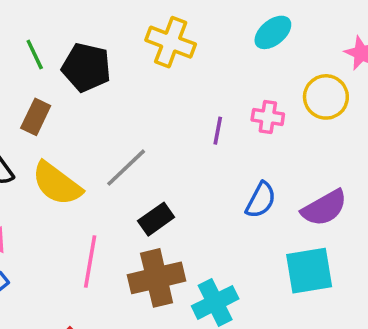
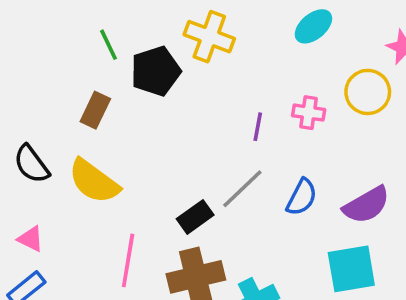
green line: (35, 54) -> (108, 45), moved
black pentagon: (86, 67) -> (156, 71), moved, turned -30
brown rectangle: (36, 117) -> (95, 110), moved
gray line: (126, 168) -> (242, 189), moved

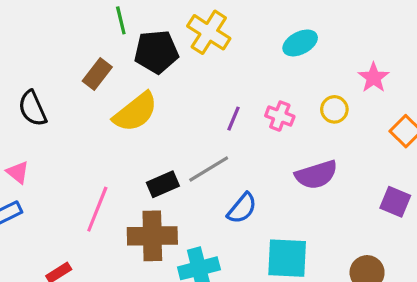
yellow circle: (368, 92) -> (334, 109), size x0.7
yellow semicircle: (94, 181) -> (135, 112), moved, turned -87
blue semicircle: (302, 197) -> (242, 208), moved
purple semicircle: (366, 205) -> (316, 175), moved

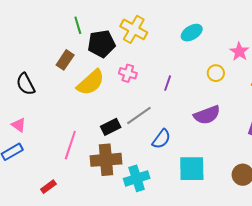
pink cross: (280, 116) -> (128, 73), moved
purple line: (233, 119) -> (168, 83), moved

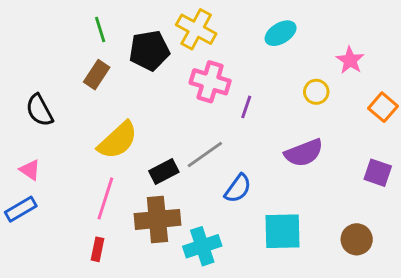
green line: (78, 25) -> (100, 30), moved
pink cross: (128, 73) -> (210, 82), moved, size x1.5
yellow semicircle: (91, 82) -> (118, 140), moved
red rectangle: (48, 187) -> (97, 249), moved, turned -42

